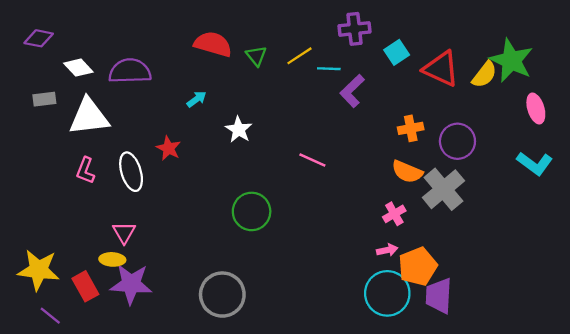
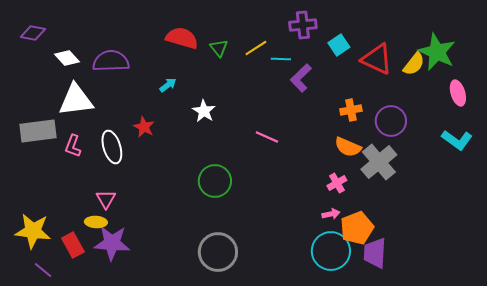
gray rectangle: (44, 99) -> (38, 131), moved, size x1.8
gray circle: (222, 295) -> (218, 252), moved

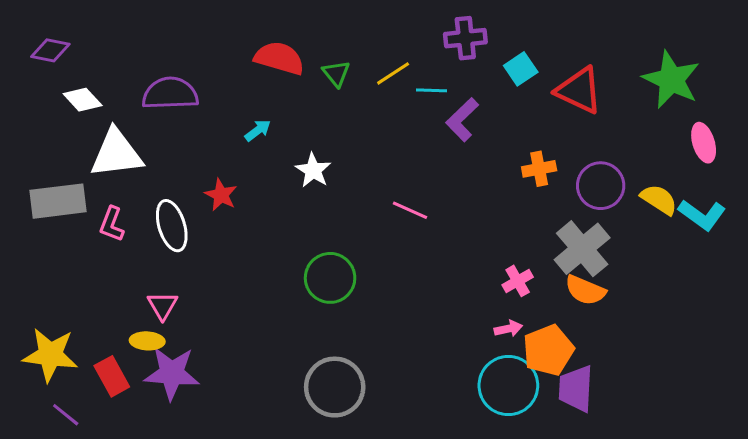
white diamond: (67, 58) -> (83, 100), moved
yellow semicircle: (414, 64) -> (659, 200), moved, turned -95
orange semicircle: (348, 147) -> (585, 290), moved

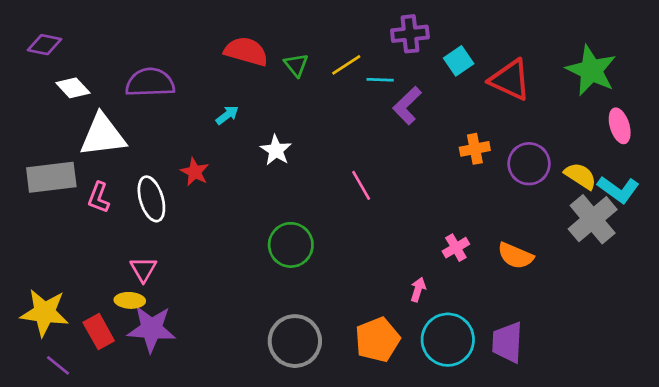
pink line: (410, 210) -> (361, 185), turned 36
gray cross: (582, 249) -> (593, 219), moved
pink arrow: (508, 329) -> (418, 290), moved, turned -60
orange pentagon: (548, 350) -> (377, 340), moved

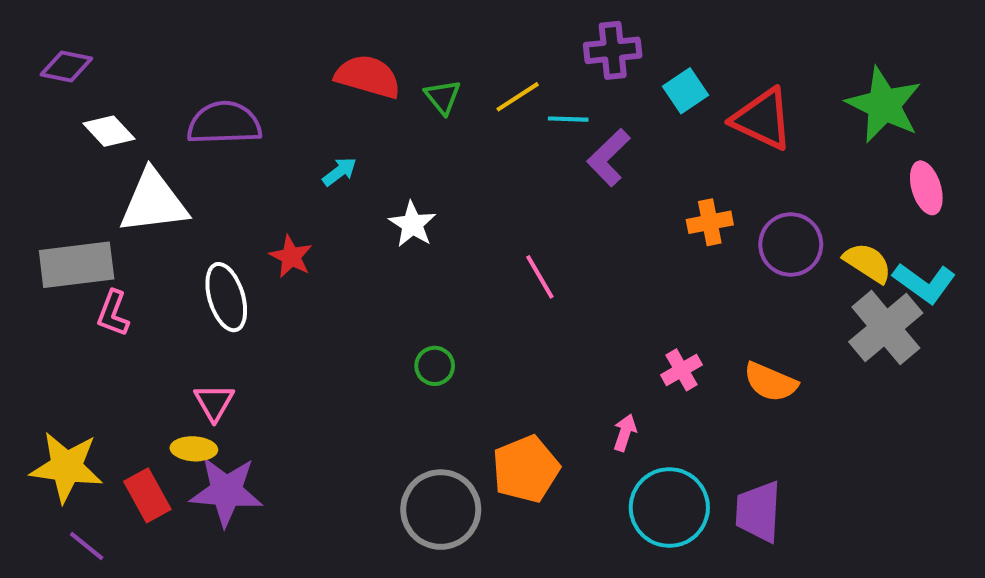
pink L-shape: (99, 198) -> (113, 313), moved
green circle: (291, 245) -> (435, 366), size x0.6
orange pentagon: (377, 340) -> (526, 469), moved

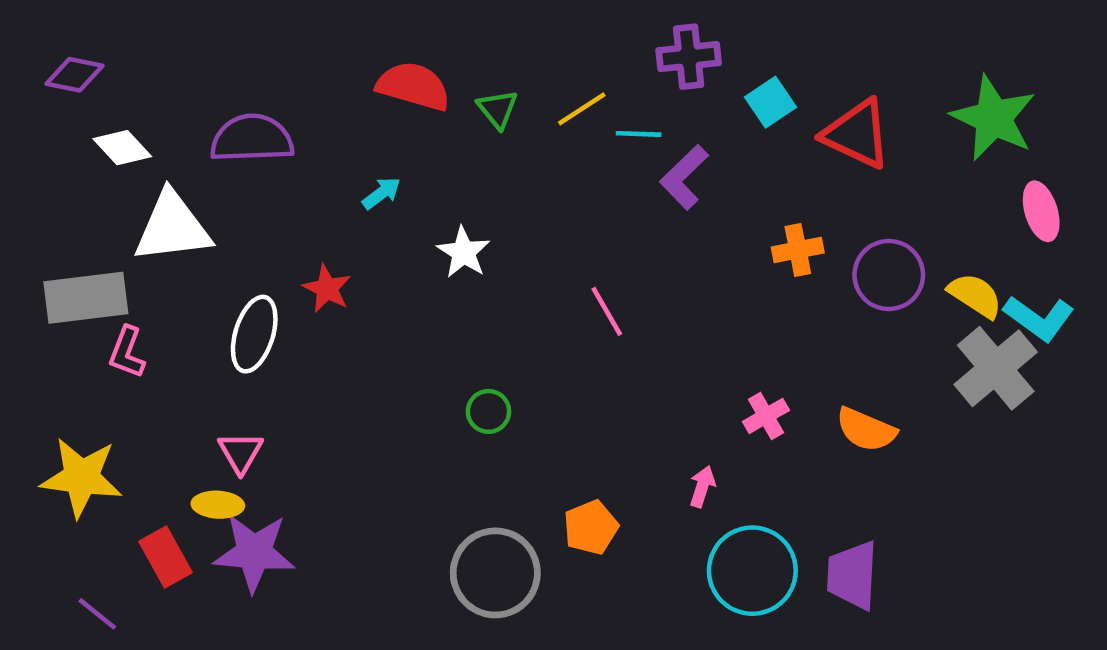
white ellipse: (226, 297) -> (254, 334), turned 34
yellow star: (66, 467) -> (81, 477), moved
orange pentagon: (526, 469) -> (591, 527), size x0.7

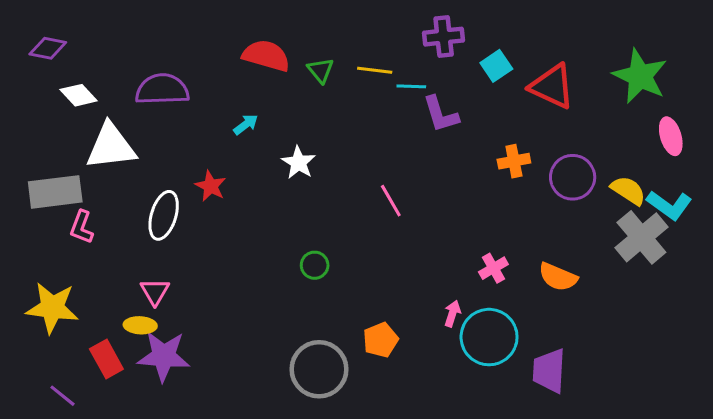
yellow line: (582, 109) -> (375, 70), turned 40
purple L-shape: (684, 177) -> (441, 114), turned -63
cyan circle: (752, 571) -> (489, 337), moved

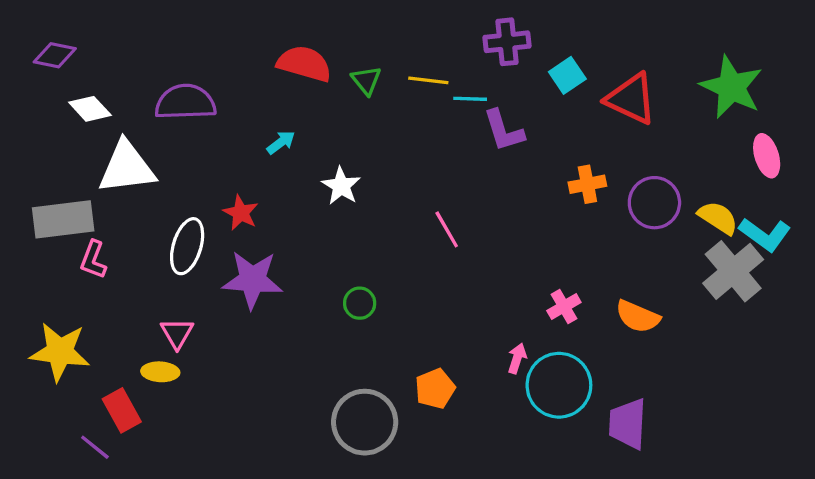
purple star: (164, 356) -> (252, 280), moved
purple line: (62, 396) -> (95, 447), moved

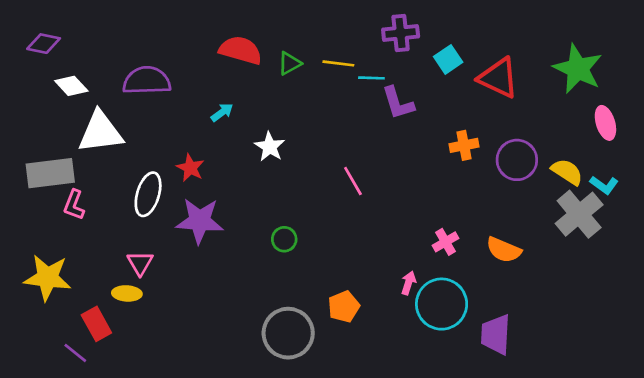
green triangle: (366, 80) -> (289, 63), turned 40
cyan L-shape: (765, 234) -> (604, 185), size x0.7

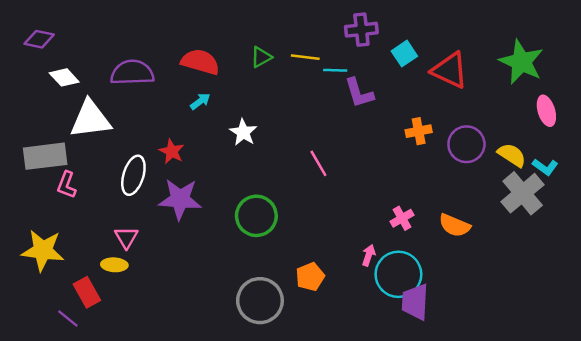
red semicircle: (241, 50) -> (200, 62), moved
green circle: (284, 239) -> (256, 216), size x1.8
purple trapezoid: (496, 334) -> (415, 302), moved

